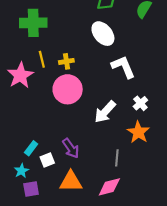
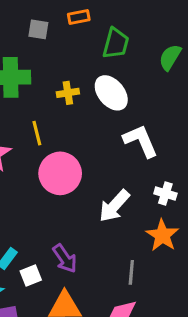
yellow line: (42, 59) -> (37, 133), moved
yellow cross: (66, 61) -> (68, 93), moved
white cross: (140, 103) -> (165, 194), turned -32

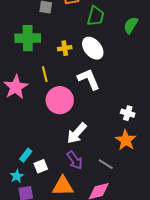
white L-shape: (141, 141) -> (89, 79), moved
white arrow: (114, 206) -> (77, 133), moved
purple arrow: (65, 259) -> (75, 160), moved
gray line: (131, 272) -> (106, 164), turned -63

